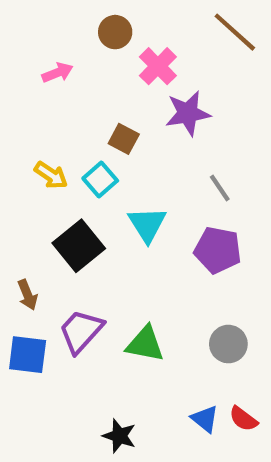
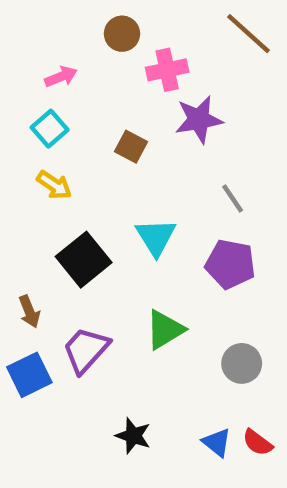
pink cross: (158, 66) -> (167, 70), turned 33
cyan square: (100, 179) -> (50, 129), moved
green triangle: (145, 344) -> (165, 330), moved, turned -42
blue square: (28, 355) -> (29, 375), turned -33
black star: (119, 436) -> (133, 436), moved

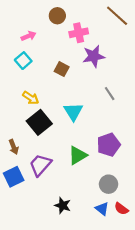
yellow arrow: (54, 185) -> (31, 98), moved
purple pentagon: (230, 264) -> (109, 145), moved, turned -30
gray circle: (242, 363) -> (109, 184), moved

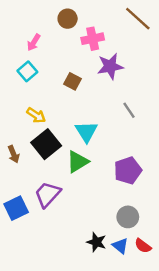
pink arrow: (29, 36) -> (34, 42), turned 144
brown arrow: (14, 147) -> (14, 154), moved
green triangle: (78, 155) -> (78, 162), moved
black star: (63, 205) -> (96, 242), moved

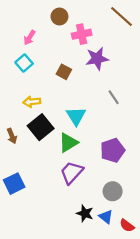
yellow arrow: (36, 115) -> (32, 102), turned 140
purple trapezoid: (47, 194) -> (72, 172), moved
red semicircle: (143, 246) -> (127, 226), moved

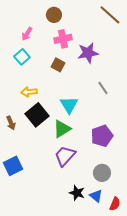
pink cross: (82, 34) -> (63, 39), moved
red semicircle: (127, 226) -> (115, 204), turned -104

